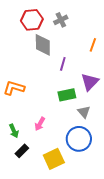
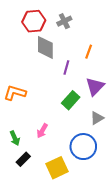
orange line: (93, 45) -> (89, 52), moved
green rectangle: (67, 95) -> (71, 100), turned -36
gray triangle: (84, 112) -> (97, 118), moved, turned 40

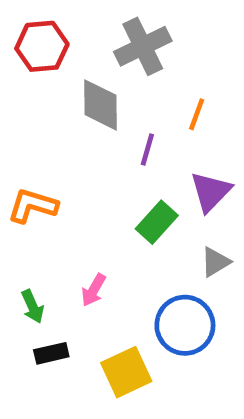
red hexagon: (34, 21) -> (42, 46), moved
gray cross: (64, 21) -> (143, 46), size x1.6
black rectangle: (23, 159) -> (51, 353), turned 32

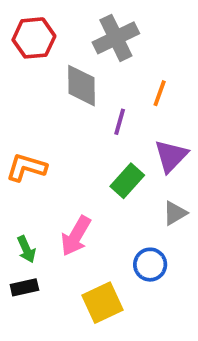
pink arrow: (94, 290) -> (76, 236), size x1.5
blue circle: (185, 325) -> (150, 265), size x0.7
black rectangle: (51, 353) -> (24, 287), moved

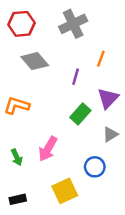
gray diamond: (82, 86) -> (35, 61), moved, turned -40
black rectangle: (24, 287) -> (18, 199), moved

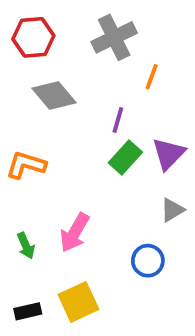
orange line: (101, 59) -> (152, 77), moved
green rectangle: (80, 114) -> (125, 157), moved
yellow square: (65, 191) -> (78, 302), moved

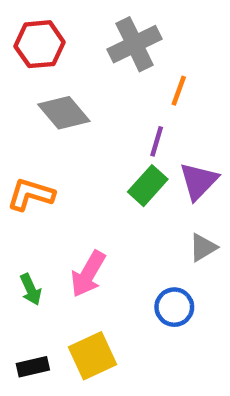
purple line: (118, 120) -> (157, 141), moved

